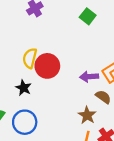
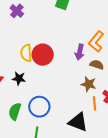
purple arrow: (89, 77) -> (80, 52), turned -56
black star: (24, 88) -> (19, 78), moved

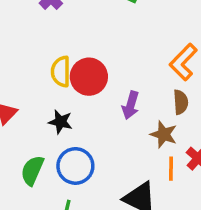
purple arrow: (80, 52) -> (131, 105), moved
brown semicircle: (97, 65) -> (181, 102), turned 64
black star: (19, 78) -> (60, 122), moved

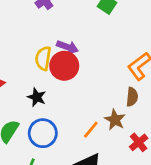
purple arrow: (131, 105) -> (67, 47), moved, turned -95
orange line: (171, 169) -> (91, 130), moved, turned 30

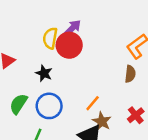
purple arrow: (67, 47) -> (72, 28), turned -66
brown star: (115, 120) -> (102, 121), moved

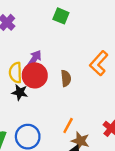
black star: (44, 73) -> (20, 92), moved
brown semicircle: (130, 74) -> (66, 78), moved

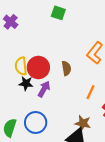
purple arrow: (34, 59) -> (44, 89), moved
orange line: (68, 126) -> (91, 92), moved

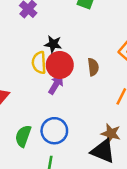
black star: (26, 83) -> (53, 44), moved
purple arrow: (44, 89) -> (56, 85), moved

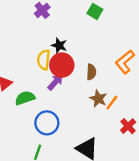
brown star: (111, 133) -> (98, 99), moved
green semicircle: (23, 136) -> (25, 98), moved, turned 42

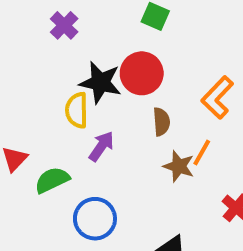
black star: (59, 45) -> (100, 82), size x1.5
red circle: (62, 65) -> (142, 73), moved
orange line: (112, 103) -> (202, 153), moved

